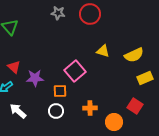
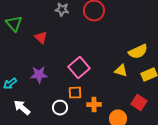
yellow triangle: (103, 51) -> (121, 71), moved
red triangle: (14, 67) -> (41, 38), moved
orange square: (60, 91) -> (75, 93), moved

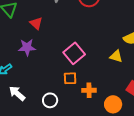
purple star: (39, 75) -> (27, 47), moved
white circle: (60, 108) -> (50, 100), moved

